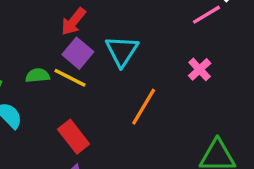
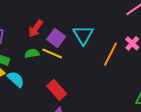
red arrow: (73, 21) -> (36, 28), moved
orange line: (144, 107) -> (111, 54), moved

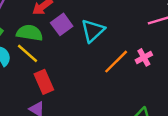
green semicircle: (32, 53) -> (30, 33), size x1.5
yellow line: (52, 53) -> (27, 53), moved

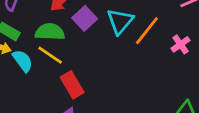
orange line: (116, 62) -> (147, 31), moved

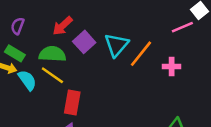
pink cross: (181, 44) -> (172, 66), turned 35
red rectangle: (72, 85) -> (72, 103), turned 40

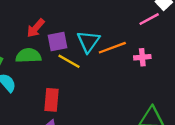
purple square: (84, 42) -> (58, 42), turned 36
orange line: (141, 54) -> (112, 48), turned 36
yellow line: (52, 75) -> (69, 61), moved

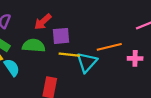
cyan triangle: (88, 42) -> (87, 62), moved
yellow line: (69, 61) -> (69, 55), turned -30

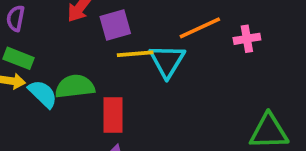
green semicircle: (34, 46) -> (75, 86), moved

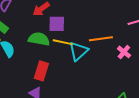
pink cross: (247, 39) -> (124, 52), turned 32
green semicircle: (75, 86) -> (39, 39), moved

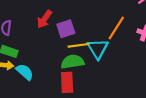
green semicircle: (39, 39) -> (72, 62), moved
orange line: (101, 39) -> (116, 28), turned -30

